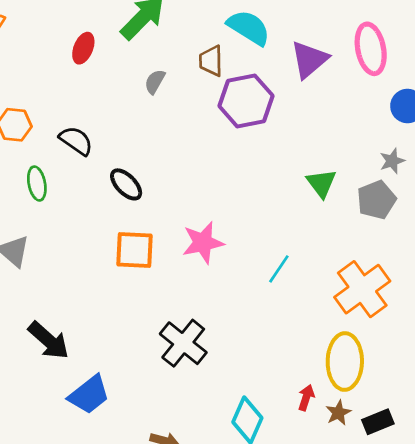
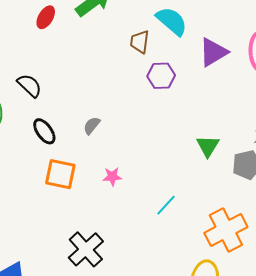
gray semicircle: (155, 82) -> (92, 126), moved
purple hexagon: (246, 101) -> (161, 76), size x0.7
black ellipse: (126, 184) -> (44, 131), moved
pink star: (203, 243) -> (112, 177), size x0.6

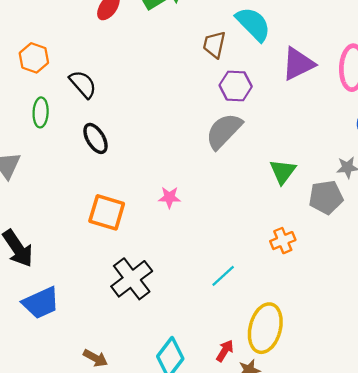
gray semicircle: (92, 126) -> (224, 131), moved, size x1.8
orange square: (60, 174) -> (107, 212), moved
cyan line: (166, 205) -> (223, 276), moved
orange cross: (226, 230) -> (283, 241), moved, size x0.5

